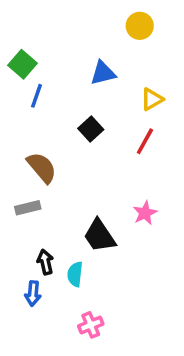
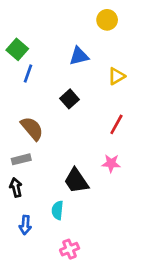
red line: (145, 141) -> (116, 124), moved
pink star: (145, 213) -> (111, 163), turned 30
black arrow: (45, 262) -> (16, 187), moved

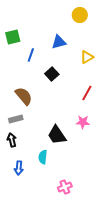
green square: (17, 49) -> (13, 37), turned 35
blue line: (28, 73) -> (31, 55), moved
pink cross: (70, 249) -> (65, 187), moved

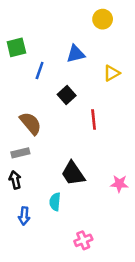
red line: (87, 93) -> (94, 119), moved, turned -35
pink star: (83, 122) -> (119, 184), moved

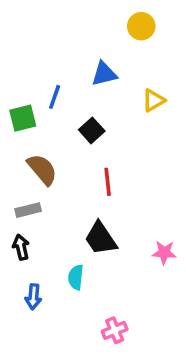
green square: (16, 47) -> (23, 118), moved
red line: (94, 119) -> (108, 182), moved

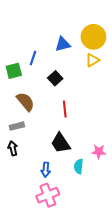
yellow circle: (141, 26) -> (93, 37), moved, size x1.5
cyan semicircle: (76, 277) -> (79, 166), moved
blue arrow: (33, 297) -> (46, 170), moved
pink cross: (115, 330) -> (48, 195), moved, size x1.5

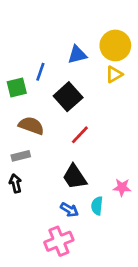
black square: (55, 78) -> (68, 97), size x1.5
brown semicircle: (25, 102) -> (31, 126), turned -30
red line: (65, 109) -> (80, 135), turned 49
blue arrow: (46, 170) -> (69, 210), moved, turned -64

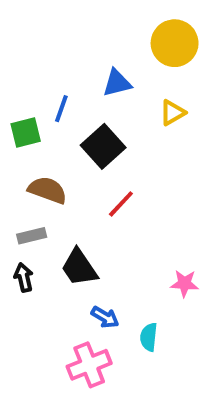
yellow circle: (115, 45) -> (175, 43), moved
black trapezoid: (75, 177) -> (79, 268), moved
cyan semicircle: (97, 206) -> (149, 337), moved

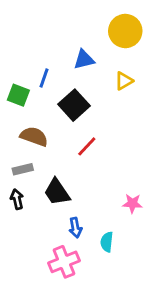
green square: (26, 133) -> (18, 95), turned 35
blue arrow: (105, 317) -> (75, 228), turned 48

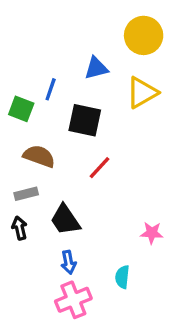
yellow triangle: (124, 81) -> (142, 93), size x1.5
black square: (74, 105) -> (85, 120), turned -36
blue arrow: (75, 228) -> (69, 262), moved

